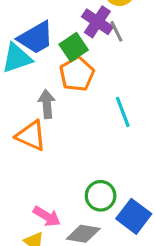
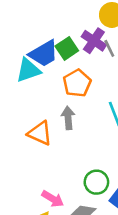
green square: (74, 47) -> (67, 48), moved
gray arrow: (47, 104) -> (68, 118), moved

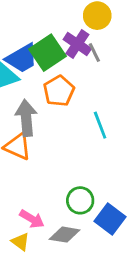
green square: (67, 48) -> (47, 53), size x1.4
gray arrow: (68, 118) -> (26, 118), moved, size x1.4

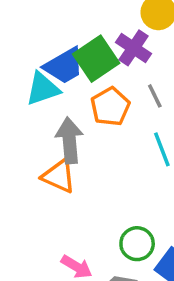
gray line: (94, 53) -> (155, 96), moved

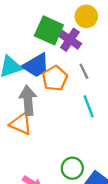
green square: (96, 59) -> (49, 30), moved, turned -32
blue trapezoid: (64, 66) -> (36, 65), moved

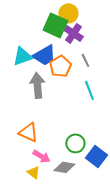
yellow circle: (86, 16) -> (68, 13), moved
orange triangle: (21, 124) -> (28, 132), moved

